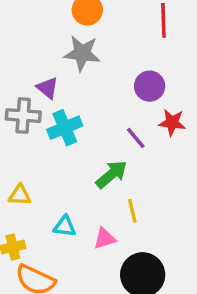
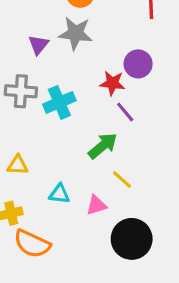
purple triangle: (47, 88) -> (39, 45), moved, turned 30
red star: (172, 122) -> (112, 83), moved
yellow line: (132, 211) -> (122, 180), turned -35

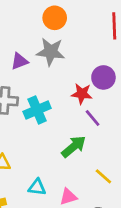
purple triangle: (39, 45) -> (19, 61), turned 30
yellow line: (122, 180) -> (103, 176), moved

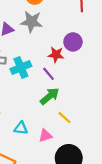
purple line: (93, 118) -> (49, 74), moved
yellow line: (103, 176) -> (64, 117), moved

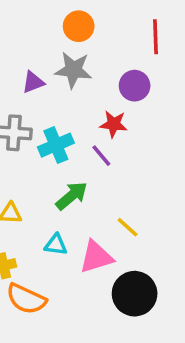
purple circle: (73, 42) -> (135, 86), moved
green arrow: (50, 96) -> (72, 196), moved
pink triangle: (45, 136) -> (96, 257), size x1.5

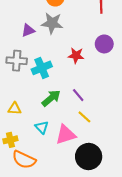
purple circle: (135, 86) -> (104, 44), moved
purple line: (101, 156) -> (78, 95), moved
cyan triangle: (56, 245) -> (42, 127), turned 40

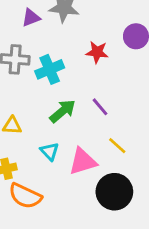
yellow line: (84, 117) -> (117, 146), moved

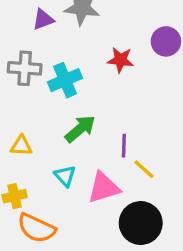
purple line: (100, 107) -> (124, 146), moved, turned 42

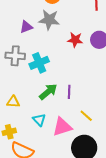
red star: (121, 60) -> (75, 40), moved
purple line: (124, 146) -> (69, 92), moved

